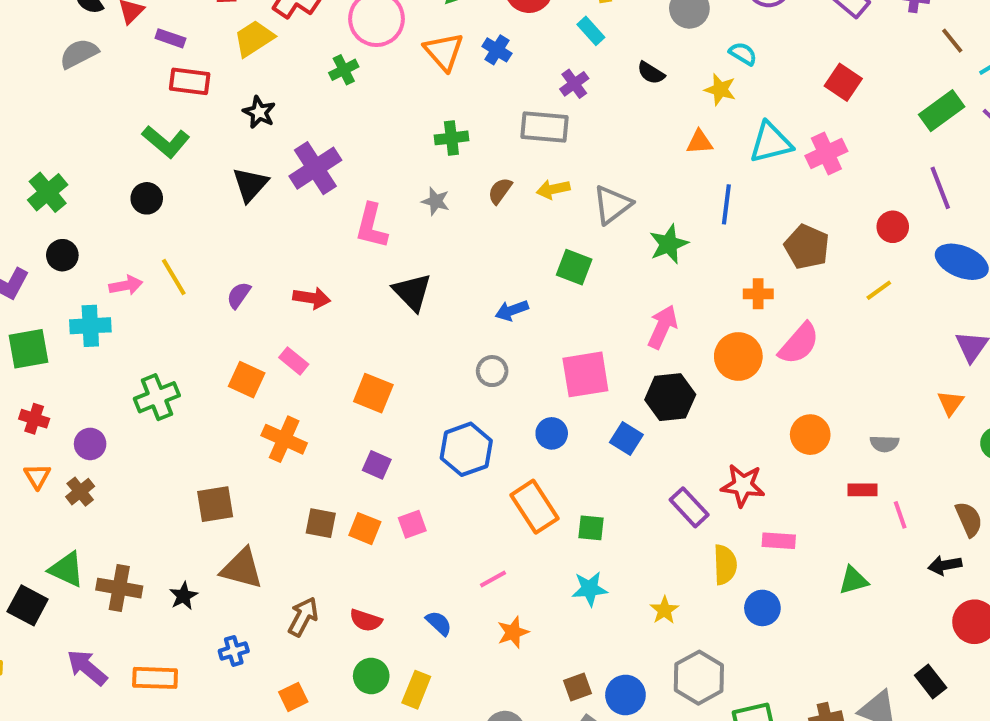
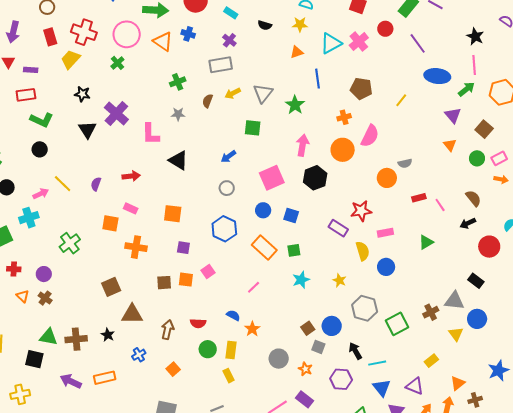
red rectangle: (190, 81) -> (26, 95), moved
red circle: (893, 227) -> (385, 29), moved
blue square: (626, 438) -> (291, 215), moved
gray semicircle: (884, 444) -> (405, 163), moved
orange star: (513, 632) -> (252, 329), moved

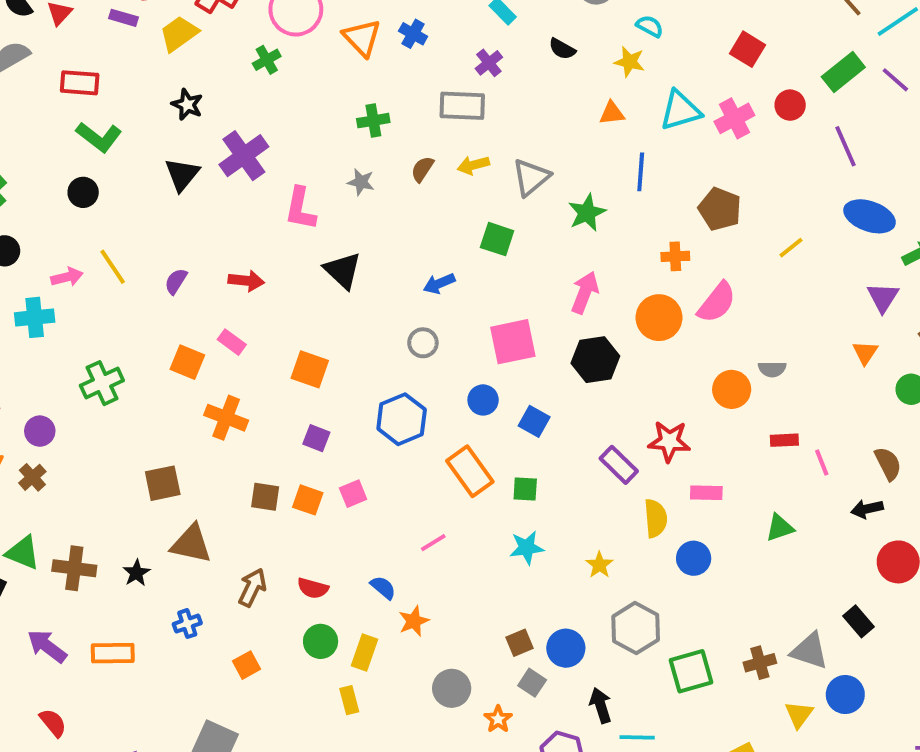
purple rectangle: (31, 70) -> (124, 18), moved

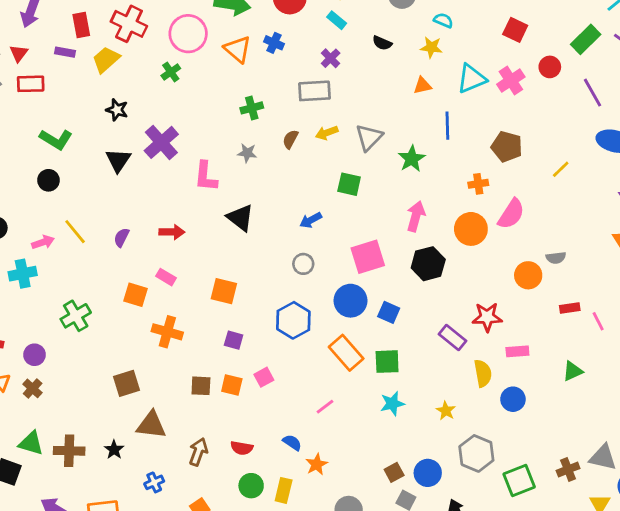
red rectangle: (80, 83) -> (31, 84), moved
blue circle: (483, 400) -> (351, 301), size x1.5
green square: (525, 489) -> (387, 362), size x1.4

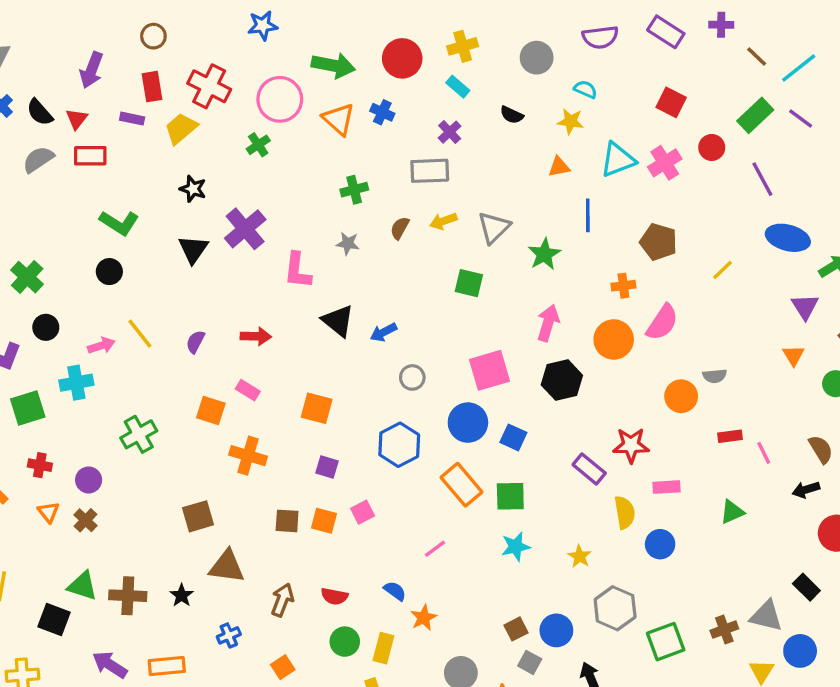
blue arrow: (311, 220) -> (383, 332), moved

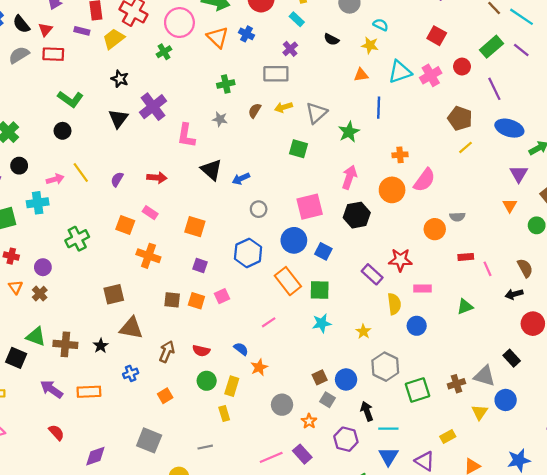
cyan line: (799, 68) -> (521, 17), turned 70
brown pentagon: (658, 242) -> (460, 118), moved

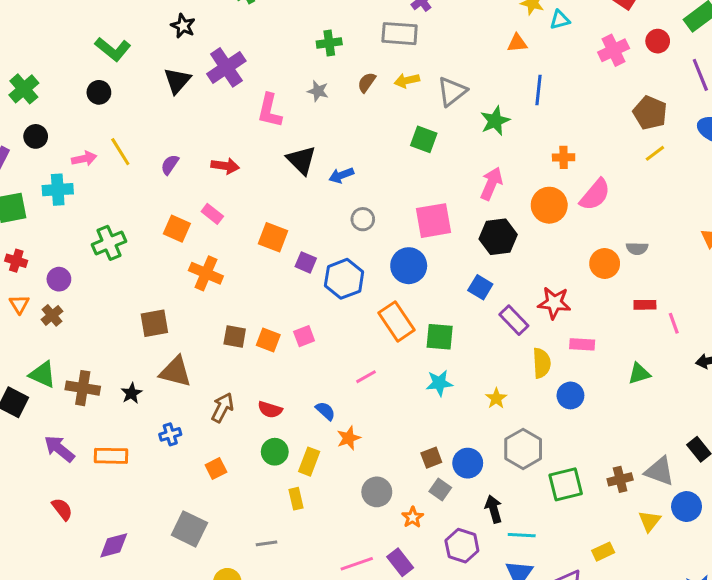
cyan triangle: (400, 72) -> (560, 20), moved, size x0.6
blue square: (323, 251) -> (480, 287), moved
purple square: (200, 265) -> (306, 262), moved

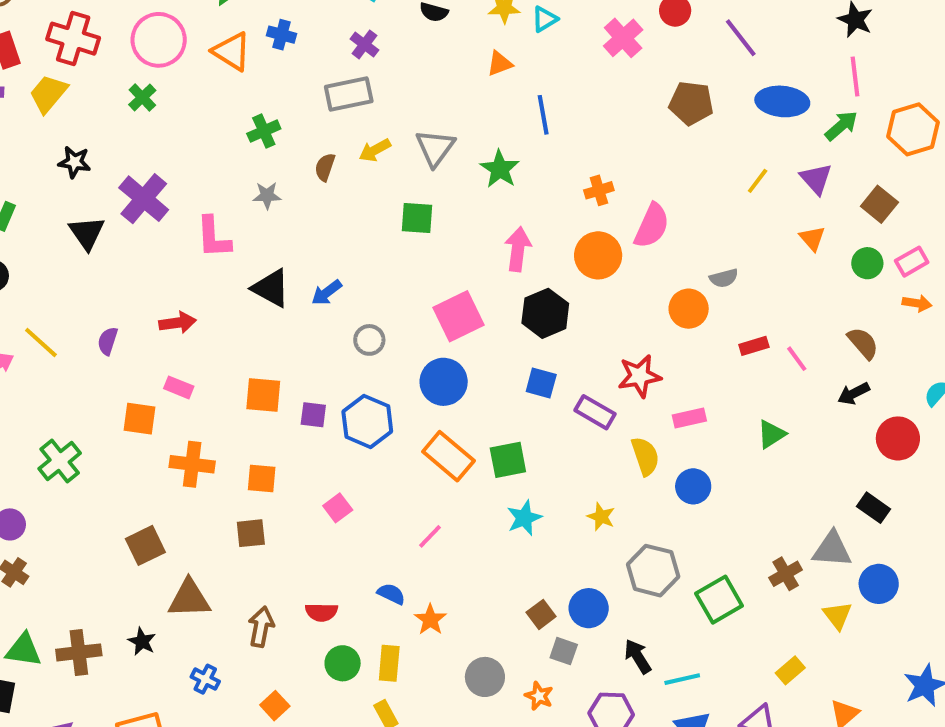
yellow line: (655, 153) -> (758, 181), moved
orange square: (268, 340) -> (262, 479), moved
blue cross: (170, 434) -> (205, 679), turned -30

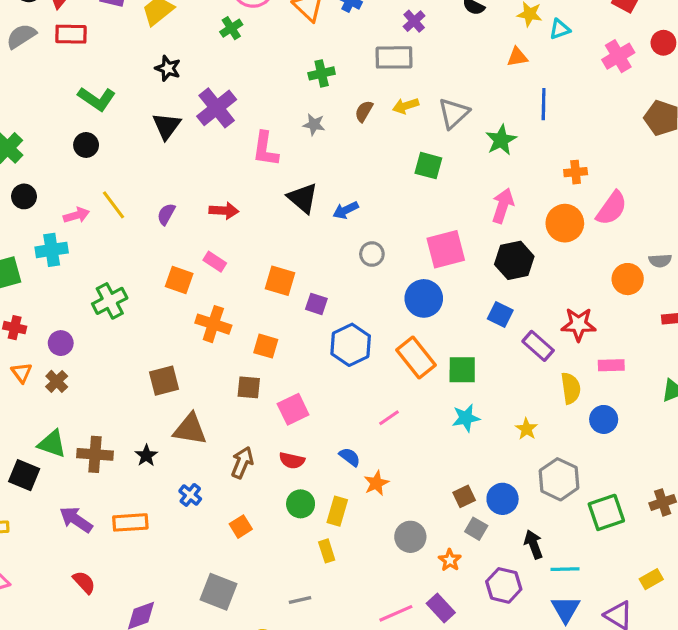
blue hexagon: (367, 421) -> (351, 345), moved
pink square: (338, 508) -> (293, 409), moved, size x1.4

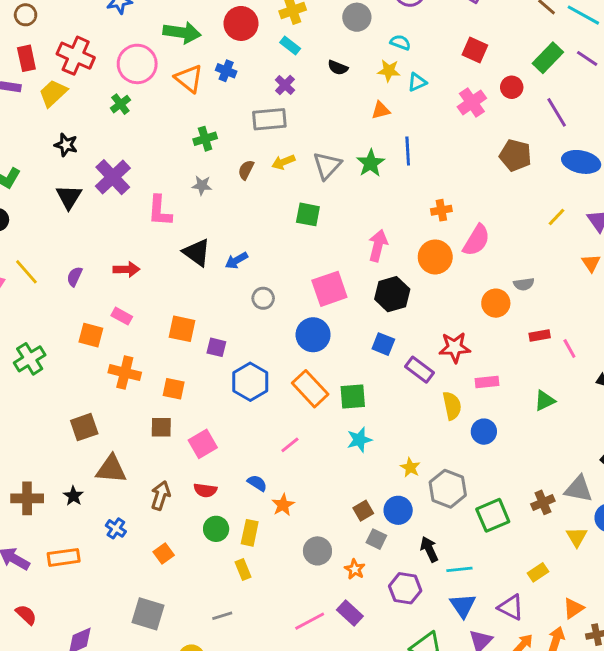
green star: (501, 140) -> (371, 163), moved
yellow star: (527, 429) -> (410, 467), moved

